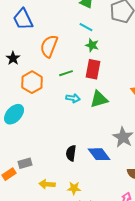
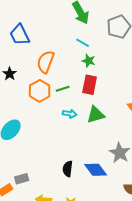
orange hexagon: (32, 82) -> (40, 91), moved

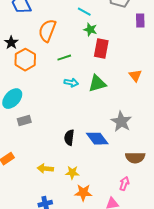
red rectangle: (90, 85) -> (101, 49), moved
orange hexagon: (40, 91) -> (25, 60), moved
gray rectangle: (22, 179) -> (24, 121), moved

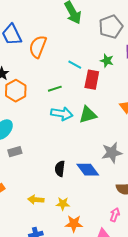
cyan line: (84, 12) -> (75, 65), moved
green star: (90, 30) -> (107, 61), moved
orange semicircle: (47, 31) -> (38, 47), moved
cyan arrow: (71, 83) -> (62, 114), size x1.5
gray star: (121, 122) -> (112, 153), turned 30

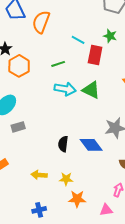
green triangle: (88, 115) -> (91, 90), turned 42

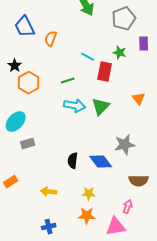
orange semicircle: (41, 22) -> (51, 39), size x0.7
green triangle: (91, 90) -> (101, 107), turned 48
yellow star: (66, 179) -> (89, 194), moved
pink triangle: (106, 210) -> (116, 227), size x1.5

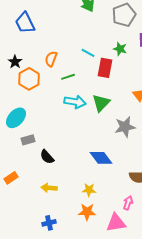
orange semicircle: (51, 39) -> (51, 59), moved
gray star: (125, 145) -> (125, 127), moved
black semicircle: (73, 161) -> (47, 157), moved, turned -49

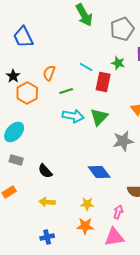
gray rectangle: (28, 140) -> (16, 160), moved, turned 32
pink arrow: (128, 203) -> (118, 212), moved

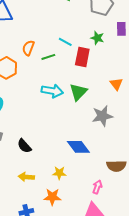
green line: (66, 91) -> (48, 57), moved
yellow star: (87, 204) -> (59, 173), moved
orange star: (85, 226) -> (52, 197), moved

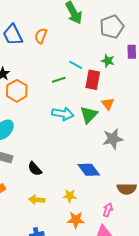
orange semicircle: (28, 48) -> (41, 36), moved
orange triangle: (116, 84) -> (108, 104), moved
orange star: (52, 197) -> (76, 220), moved

